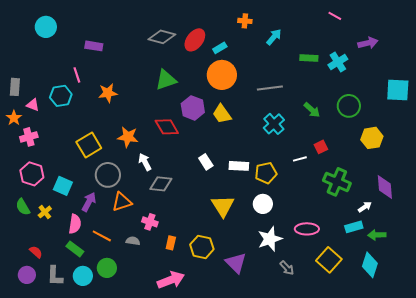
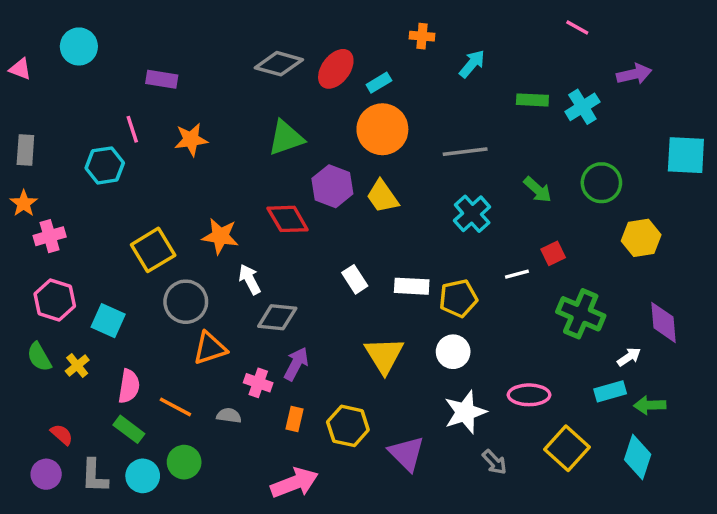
orange star: (108, 93) -> (191, 140), moved
pink triangle: (33, 105) -> (20, 69), moved
purple arrow: (89, 202) -> (296, 364), moved

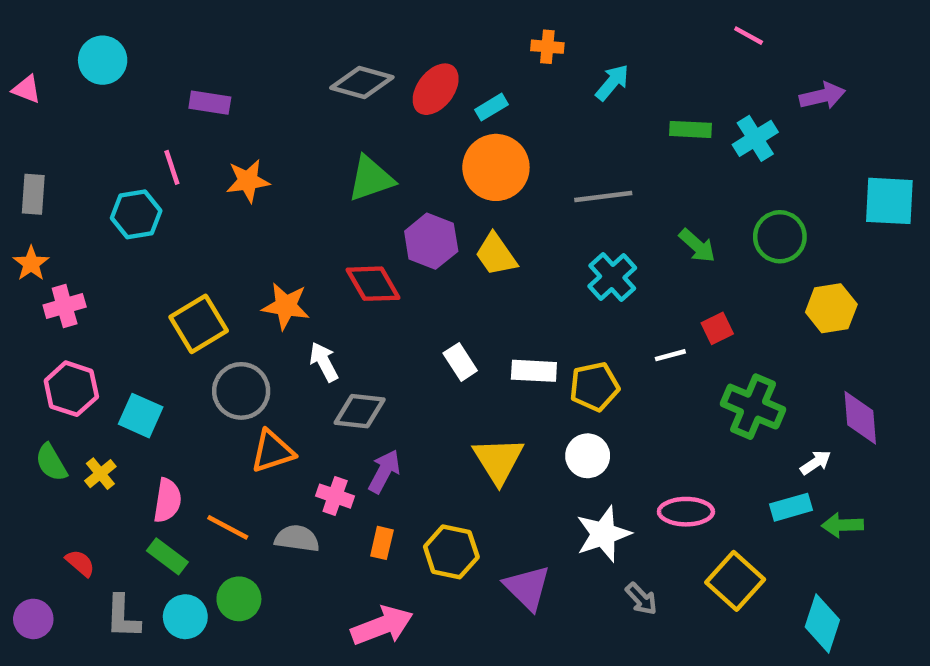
gray semicircle: (229, 416) -> (297, 538), size x1.4
cyan diamond: (638, 457) -> (822, 623), moved
purple circle: (46, 474) -> (33, 619), moved

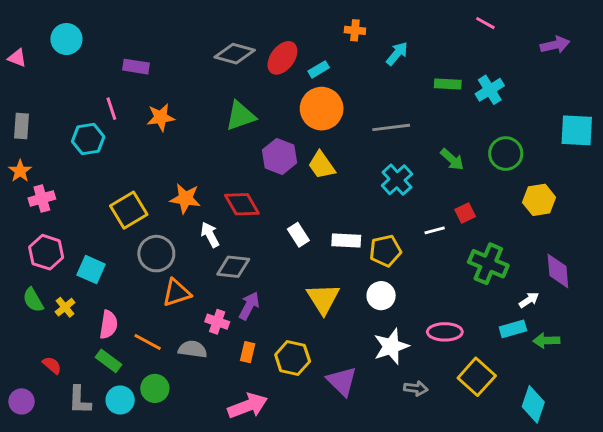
purple arrow: (822, 96) -> (555, 45), moved
red diamond: (373, 284) -> (242, 204), moved
gray arrow: (641, 599) -> (416, 388), turned -40

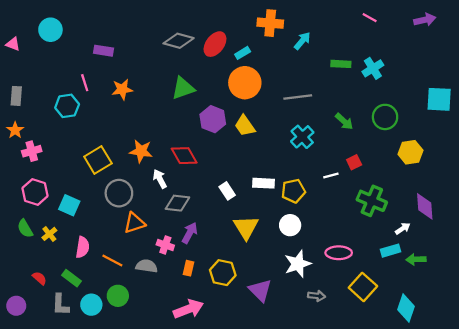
orange cross: (355, 30) -> (270, 23), size x1.6
purple arrow: (555, 45) -> (425, 20), moved
white rectangle: (298, 235) -> (227, 191), moved
green rectangle: (108, 361) -> (71, 278), moved

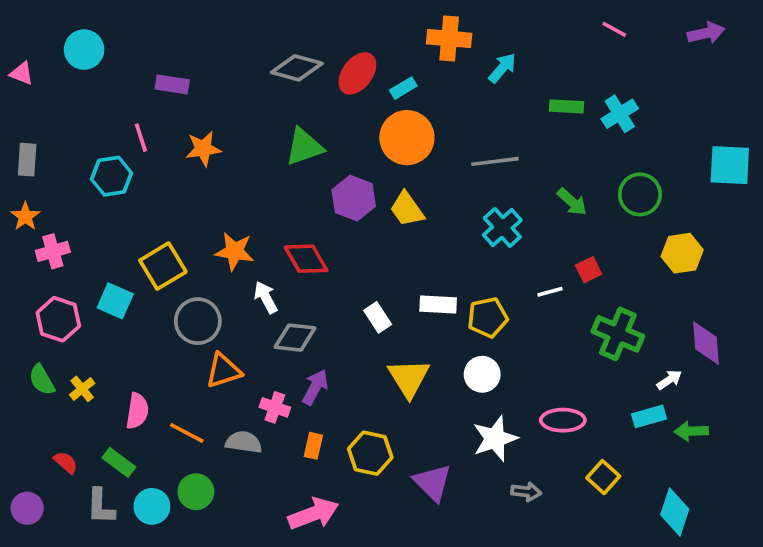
cyan square: (69, 205) -> (115, 301), moved
yellow square: (363, 287) -> (603, 477), size x0.7

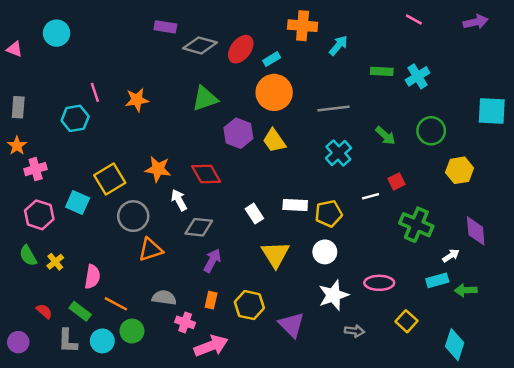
purple rectangle: (172, 84) -> (165, 27), moved
pink cross: (275, 407) -> (185, 322), moved
orange line: (187, 433) -> (116, 304), moved

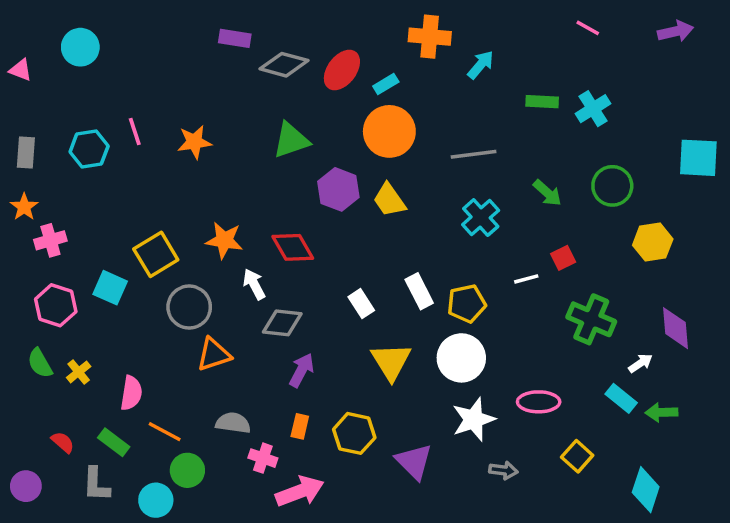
cyan hexagon: (75, 118) -> (89, 149), moved
white rectangle: (295, 205) -> (419, 291), turned 60
white circle: (325, 252) -> (461, 358), size x1.4
cyan rectangle: (437, 280) -> (621, 398), turned 55
cyan circle: (102, 341) -> (156, 500), moved

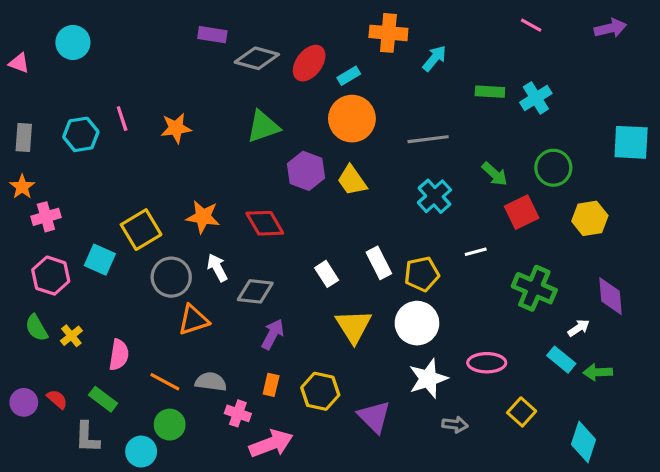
red square: (563, 258) -> (522, 212), moved, size x1.5
white arrow: (254, 284) -> (217, 268), moved
orange line: (165, 432) -> (165, 382), moved
purple circle: (26, 486) -> (24, 402), moved

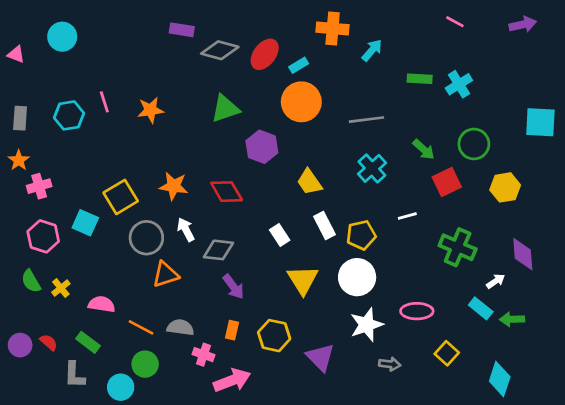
yellow trapezoid: (352, 180) -> (309, 182), moved
purple arrow: (273, 334) -> (233, 287), turned 115
pink semicircle: (119, 355) -> (102, 304), turned -90

